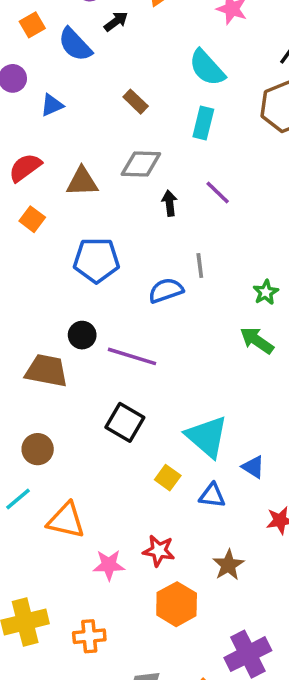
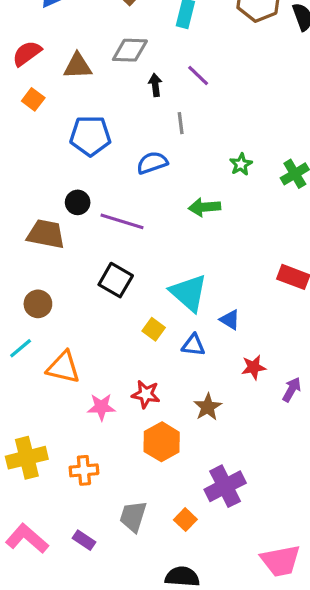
gray line: (200, 266) -> (181, 123), moved
green arrow: (257, 340) -> (204, 207), moved, turned -40

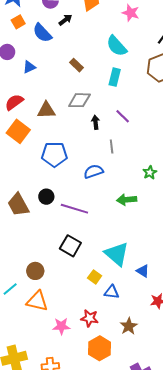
orange square: (33, 99) -> (18, 131), size x1.6
brown trapezoid: (46, 234) -> (18, 205), moved, turned -130
brown circle: (38, 304) -> (35, 271), moved
blue triangle: (193, 345) -> (112, 292), moved

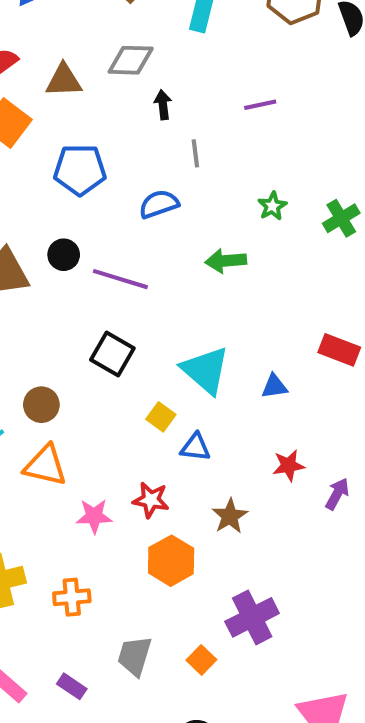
purple line: (123, 116) -> (260, 105), moved, turned -56
blue triangle: (143, 271) -> (274, 386), moved, turned -40

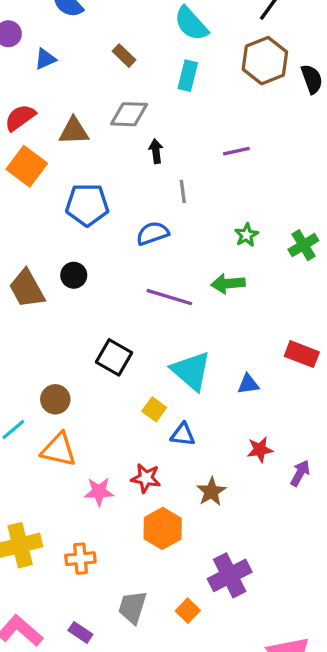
green arrow: (226, 261) -> (228, 284), moved
purple line: (120, 279) -> (169, 297), moved

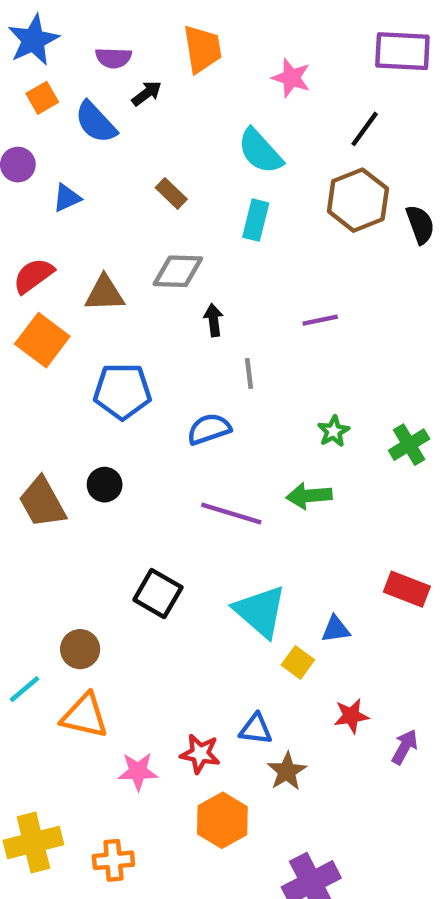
yellow square: (154, 409) -> (298, 662), moved
blue triangle: (183, 435) -> (256, 729), moved

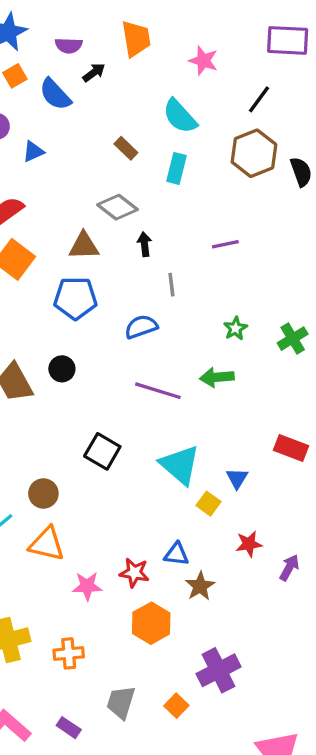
brown rectangle: (171, 193) -> (126, 148), moved
gray diamond: (178, 271) -> (118, 207), turned 36
brown triangle: (105, 293) -> (84, 246), moved
blue triangle: (336, 629) -> (237, 478), turned -50

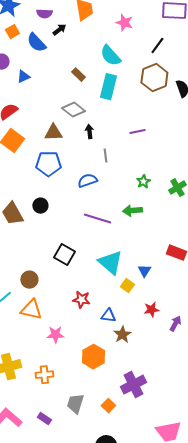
cyan rectangle: (176, 168) -> (108, 87), size x1.4
red star: (134, 573) -> (81, 300), moved

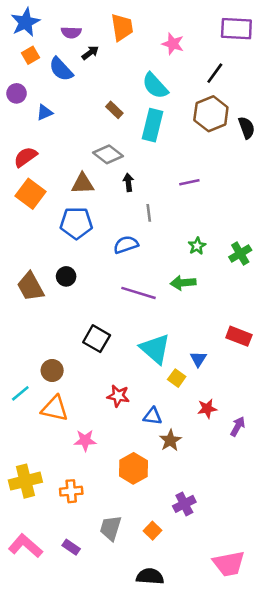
purple cross: (133, 385) -> (184, 504), size x0.7

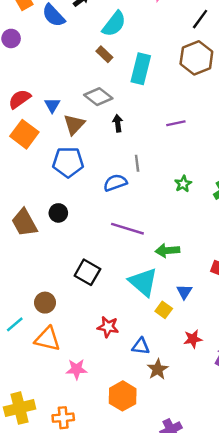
cyan semicircle: (155, 86) -> (114, 24), moved, turned -100
blue triangle: (44, 112) -> (52, 105), moved, turned -35
brown triangle: (83, 184) -> (74, 124), turned -45
gray line: (149, 213) -> (137, 163), moved
green arrow: (183, 283) -> (167, 250), moved

